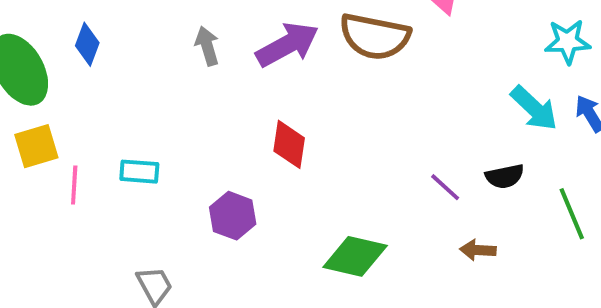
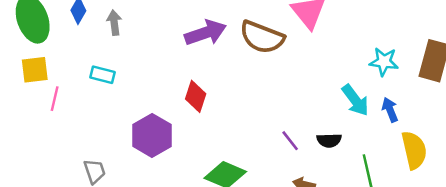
gray arrow: (207, 46) -> (114, 23), moved
cyan rectangle: (139, 172) -> (102, 75), moved
purple hexagon: (233, 216) -> (152, 135), size x1.4

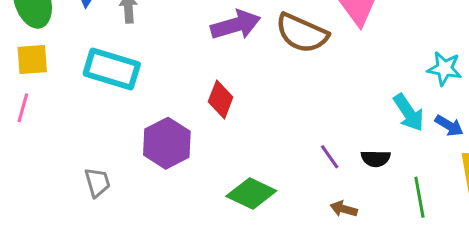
cyan rectangle: (102, 75) -> (112, 69), size x1.8
pink line: (55, 99) -> (23, 108), moved
blue arrow: (390, 110) -> (449, 126), turned 140

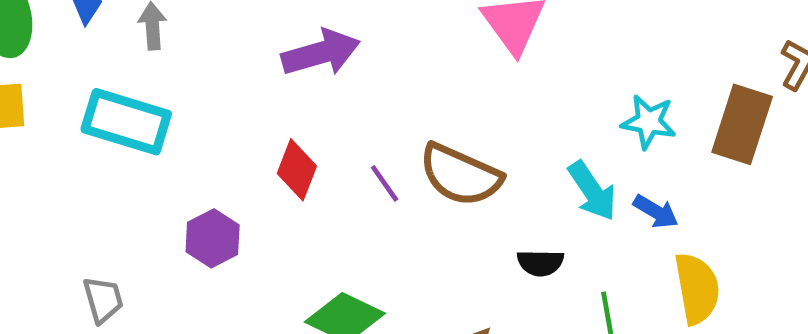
brown semicircle: (302, 33) -> (460, 175), moved
purple hexagon: (167, 143) -> (213, 238), size x0.7
purple line: (330, 157) -> (385, 183), moved

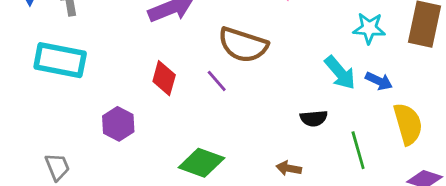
brown semicircle: (460, 175) -> (243, 45), moved

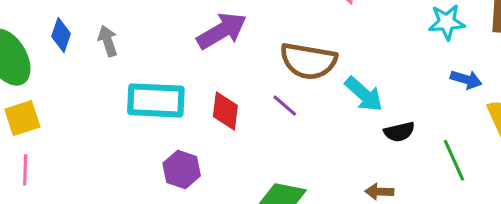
cyan rectangle: (60, 60) -> (156, 100), moved
cyan arrow: (340, 73) -> (364, 94), moved

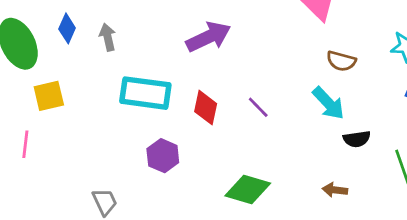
brown semicircle: (308, 61) -> (341, 61), moved, size x0.6
yellow square: (22, 118) -> (49, 96), moved

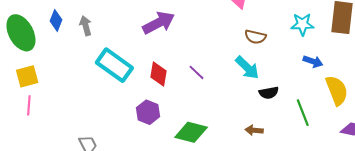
cyan rectangle: (145, 93) -> (114, 65), turned 30
yellow square: (49, 96) -> (27, 76), moved
purple hexagon: (163, 156) -> (148, 112), moved

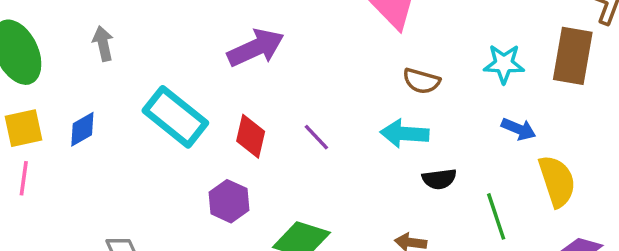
blue diamond: (56, 20) -> (82, 129), moved, turned 35
gray arrow: (86, 26) -> (103, 44), moved
cyan arrow: (247, 68) -> (405, 134), turned 136

